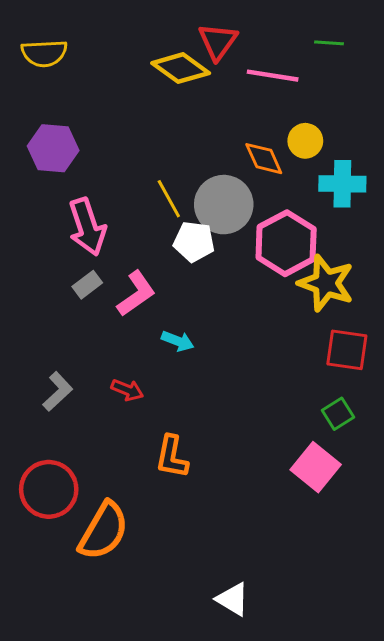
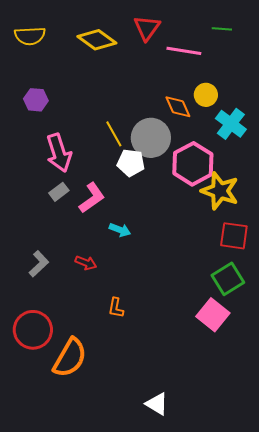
yellow diamond: (181, 68) -> (97, 40), moved
purple hexagon: (53, 148) -> (36, 100), size x0.7
cyan cross: (342, 184) -> (231, 124), turned 36
green square: (338, 414) -> (228, 279), size x1.5
orange L-shape: (172, 457) -> (116, 308), size x0.7

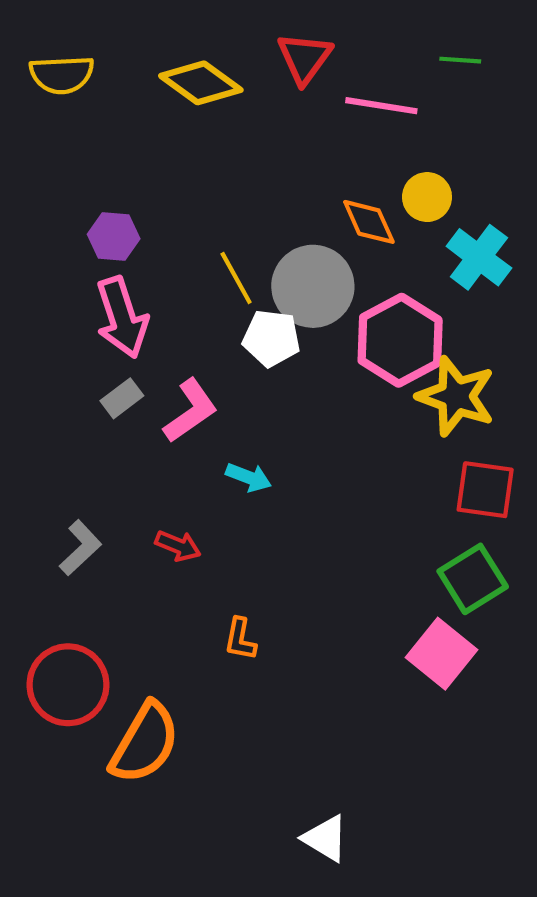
purple hexagon: (36, 100) -> (114, 236), moved

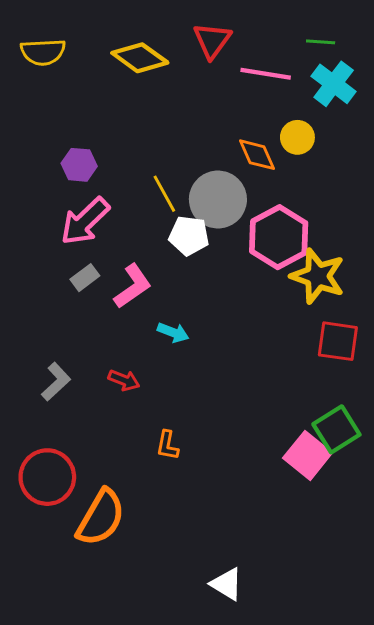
cyan cross: (479, 257) -> (334, 84), moved
pink arrow: (122, 317) -> (85, 221), turned 64
green square: (473, 579) -> (336, 429), moved

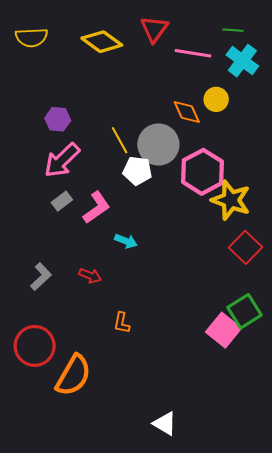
red square: (338, 341) -> (246, 247), turned 36

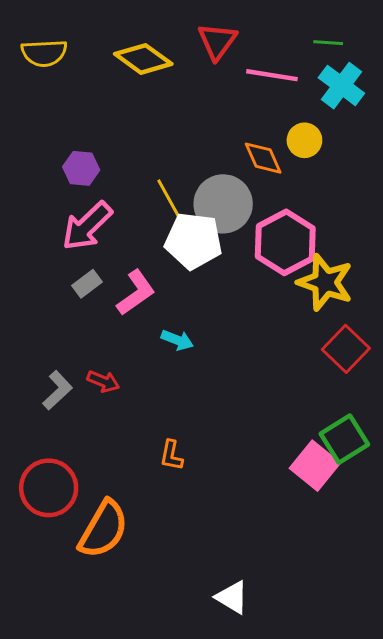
white pentagon: (137, 171) -> (194, 241), size x1.4
red arrow: (90, 276) -> (103, 381), moved

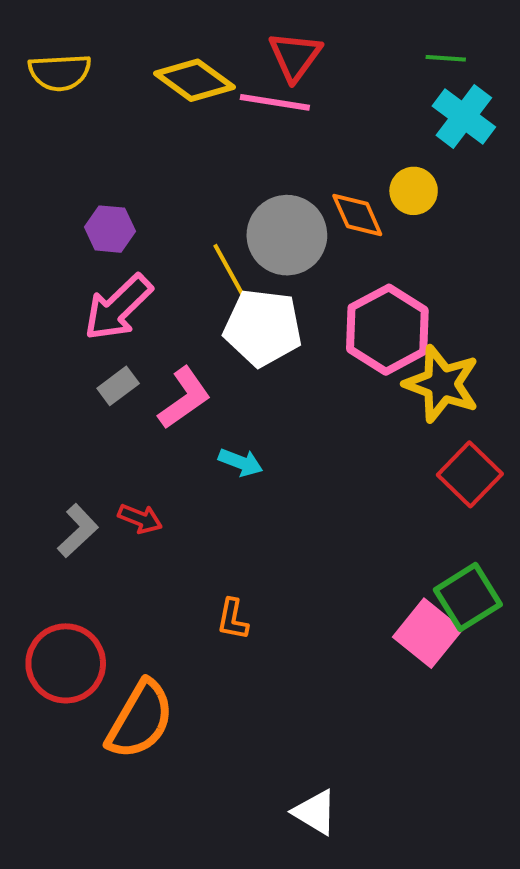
pink line: (272, 75) -> (275, 102), moved
gray circle: (223, 204) -> (287, 235), moved

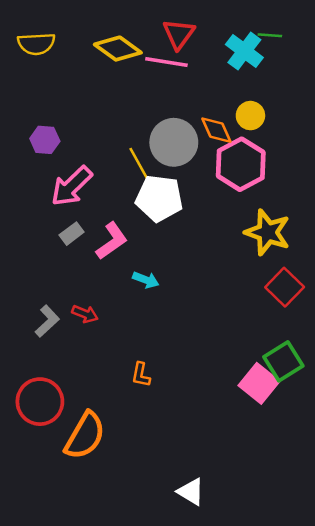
cyan cross: (464, 116) -> (244, 51), moved
purple hexagon: (110, 229) -> (45, 140), moved
pink hexagon: (387, 330) -> (241, 164), moved

